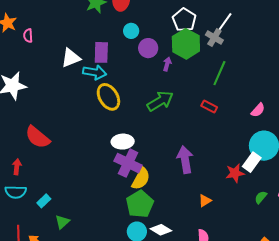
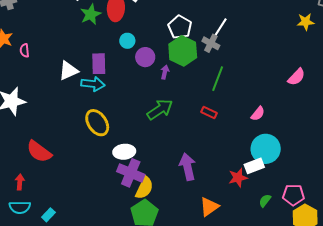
yellow ellipse: (108, 97) -> (97, 123), moved
white rectangle: (252, 162) -> (254, 166), turned 36
orange triangle: (205, 201) -> (209, 207), size x1.5

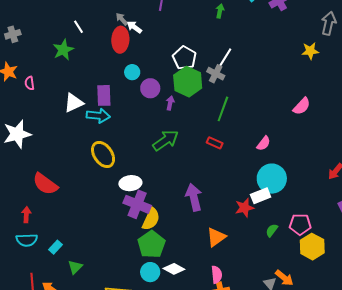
green star: (91, 14) -> (63, 50), moved

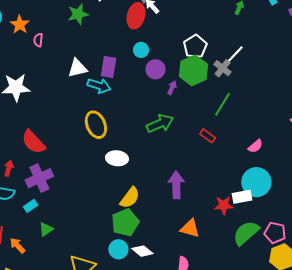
purple cross: (137, 204) -> (39, 178), moved, turned 32
green semicircle: (272, 230) -> (246, 233), size x2.0
orange triangle: (216, 237) -> (190, 228), turned 40

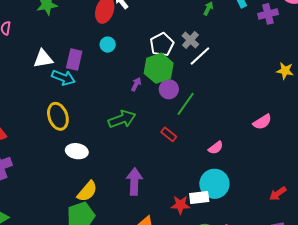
gray cross: (223, 68) -> (190, 40), moved
purple circle: (155, 69) -> (169, 89), moved

